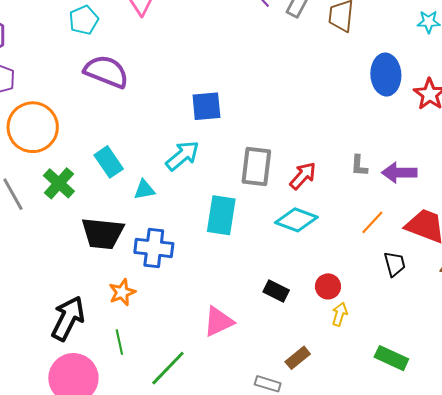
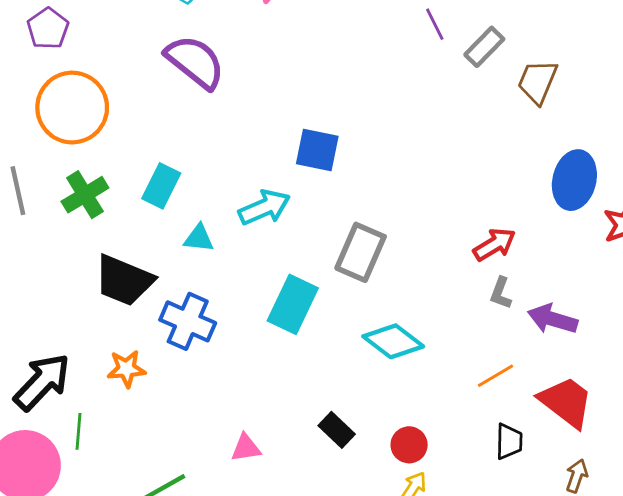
cyan rectangle: (109, 162) -> (161, 186), turned 44
red arrow: (303, 176) -> (494, 244), moved
pink triangle: (219, 321) -> (246, 448), size x0.7
green line: (119, 342) -> (78, 431), moved

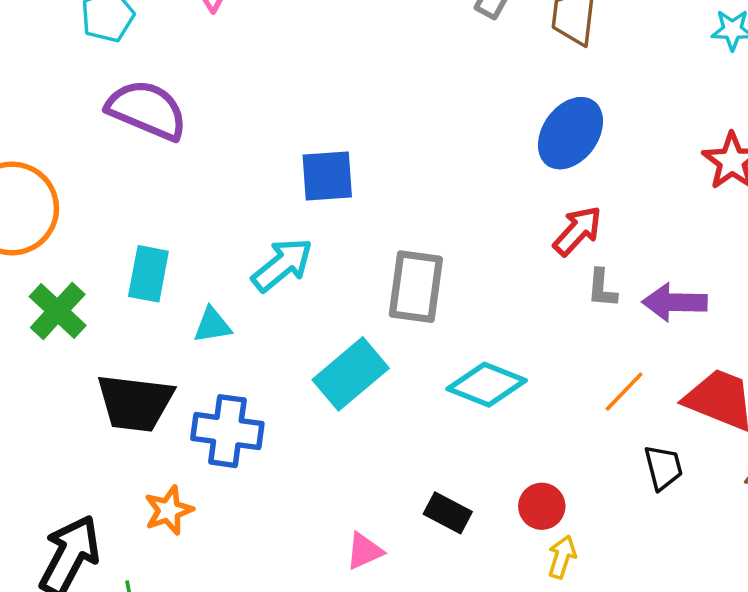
blue ellipse: (574, 180) -> (571, 133), moved, turned 38
cyan rectangle: (293, 304) -> (351, 374), turned 40
pink triangle: (246, 448) -> (364, 551), moved

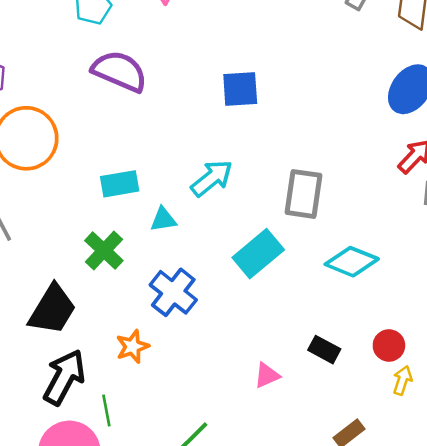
blue square: (327, 176) -> (240, 89), moved
cyan rectangle: (148, 274) -> (120, 184), turned 69
green cross: (58, 311) -> (104, 251), moved
black trapezoid: (135, 403) -> (52, 310), moved, turned -66
blue cross: (227, 431) -> (173, 292), turned 30

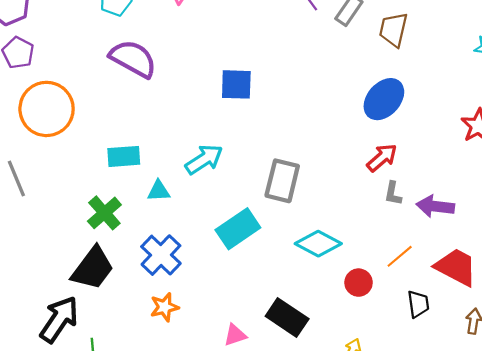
black trapezoid: (52, 310) -> (93, 268), moved
red circle: (389, 345) -> (359, 283), moved
orange star: (132, 347) -> (164, 307), moved
black rectangle: (324, 350) -> (287, 318), size x1.5

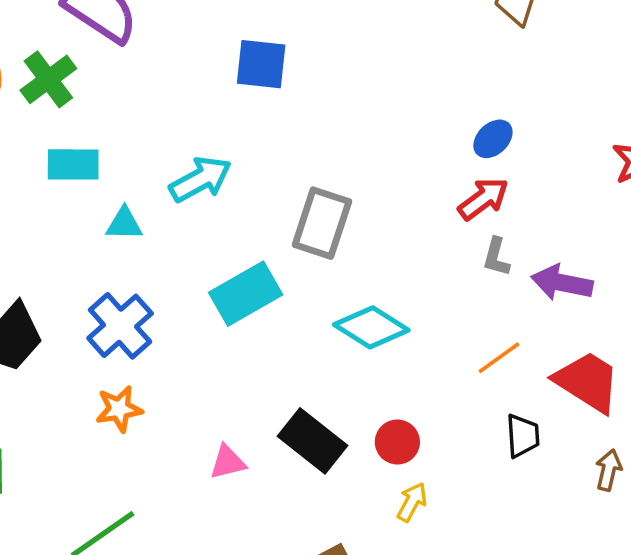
blue ellipse: (384, 99) -> (493, 139), moved, size x0.6
green cross: (104, 213) -> (48, 79), moved
red circle: (359, 283) -> (397, 442), moved

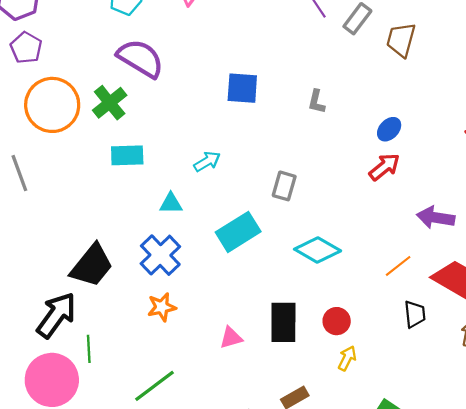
cyan arrow: (200, 179) -> (207, 162), size x0.7
gray rectangle: (322, 223) -> (284, 186), size x0.7
cyan triangle: (124, 224) -> (171, 203), moved
gray L-shape: (496, 257) -> (316, 102), moved
black rectangle: (312, 441) -> (283, 322), turned 54

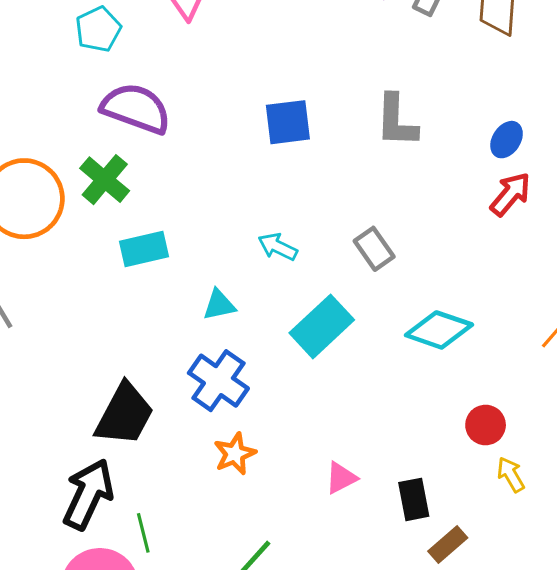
gray L-shape: (316, 102) -> (396, 121), size x1.6
cyan arrow: (207, 162) -> (278, 247), moved, turned -112
gray rectangle: (284, 186) -> (374, 249), turned -40
black rectangle: (283, 322) -> (414, 499), moved, size x0.7
yellow arrow: (347, 358) -> (511, 475), turned -45

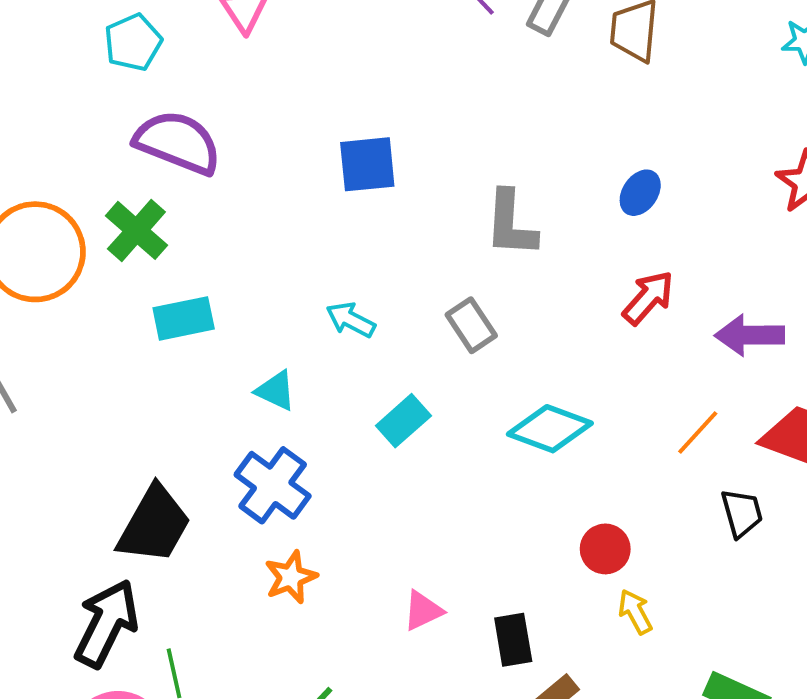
gray L-shape: (396, 121) -> (511, 224), moved
red arrow: (510, 194) -> (648, 298), moved
cyan triangle: (219, 305) -> (276, 391), turned 36
cyan rectangle: (322, 326) -> (403, 421), size x0.7

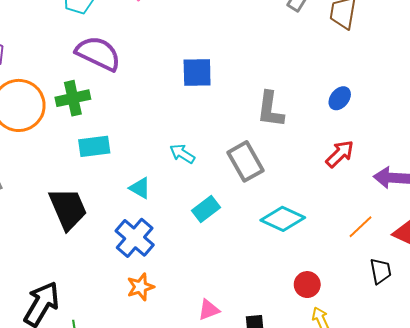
green cross: (136, 230) -> (73, 98), turned 32
gray rectangle: (471, 325) -> (245, 161), size x1.4
black trapezoid: (154, 525) -> (68, 209), moved, turned -57

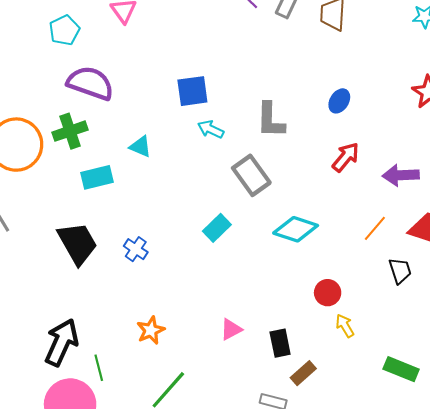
cyan arrow: (182, 154) -> (211, 129), moved
cyan triangle: (140, 188) -> (140, 147), moved
blue cross: (135, 238) -> (136, 249), moved, size x0.6
orange star: (140, 287) -> (151, 330), moved

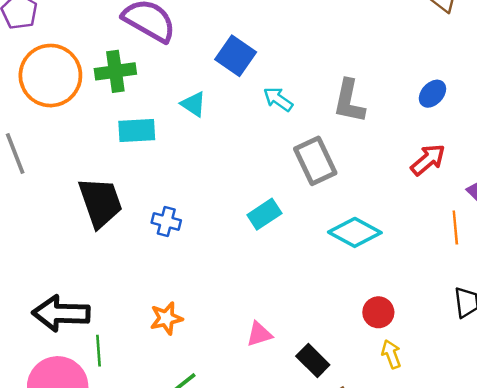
blue square: (192, 91) -> (236, 56), moved, turned 32
orange line: (375, 228) -> (455, 227), moved, turned -56
blue cross: (136, 249) -> (166, 222), turned -30
black arrow: (62, 342) -> (61, 313), turned -123
black rectangle: (280, 343) -> (313, 361), turned -44

